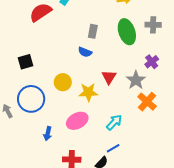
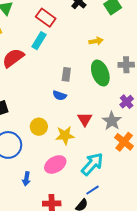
cyan arrow: (114, 122) -> (92, 164), size x1.4

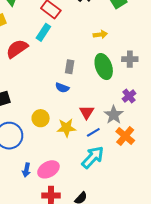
pink ellipse: (55, 164) -> (48, 169), moved
blue line: (93, 190) -> (93, 132), moved

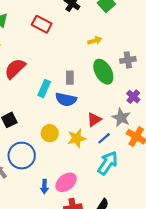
cyan rectangle: (43, 32) -> (44, 89), moved
blue semicircle: (62, 88) -> (66, 99), size x1.5
red triangle: (87, 112) -> (94, 120), turned 35

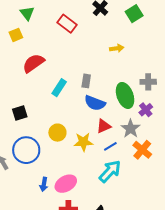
gray cross: (128, 60) -> (148, 82), moved
green ellipse: (103, 72) -> (125, 95), moved
blue semicircle: (66, 99) -> (95, 103), moved

